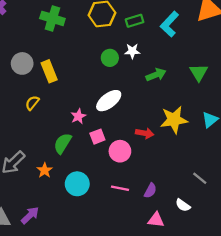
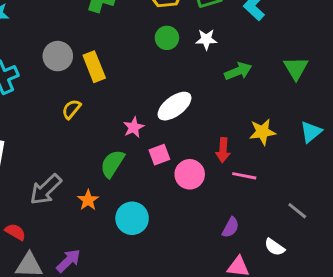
green circle: (110, 58) -> (167, 38), moved
yellow star: (174, 120) -> (262, 132), size x0.7
red arrow: (145, 133) -> (223, 150), turned 84
pink line: (120, 188) -> (244, 176), moved

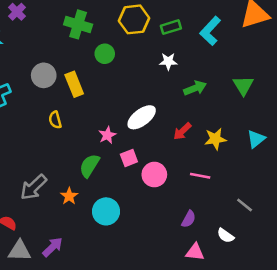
green circle: (167, 38) -> (105, 54), moved
yellow semicircle: (71, 109) -> (55, 120), turned -54
red arrow: (223, 150) -> (182, 131), moved, turned 42

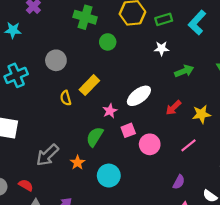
yellow rectangle: (74, 84) -> (89, 85), moved, turned 66
pink line: (200, 176) -> (188, 145), turned -49

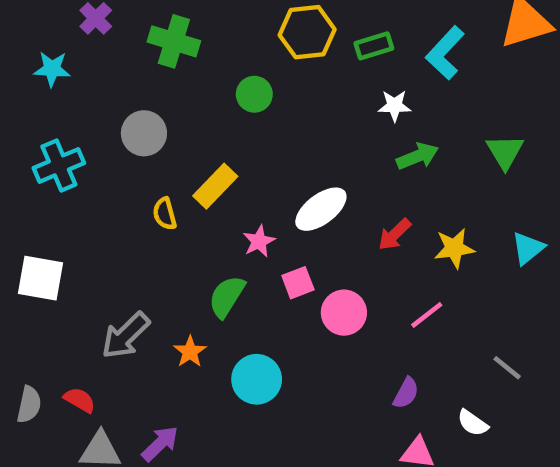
green cross: (85, 17) -> (174, 41), moved
white star: (162, 48) -> (395, 106), moved

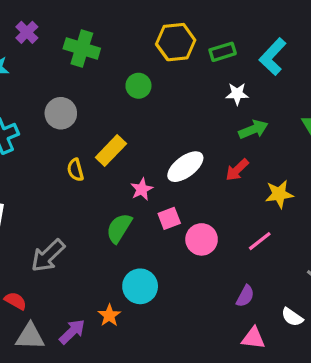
red arrow: (395, 234) -> (237, 170), moved
orange star: (190, 352) -> (109, 315), moved

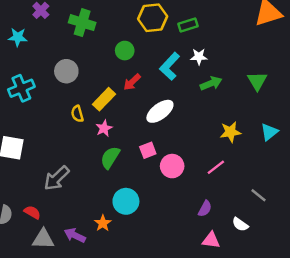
cyan L-shape: (273, 57) -> (170, 66), moved
red arrow: (237, 170) -> (132, 82), moved
pink star: (142, 189) -> (104, 128), moved
purple arrow: (72, 332) -> (75, 235), turned -110

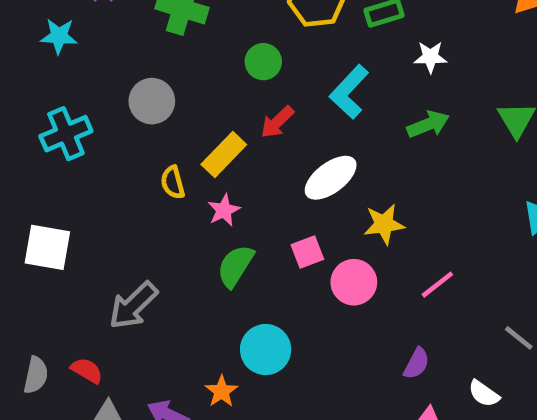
white star: (199, 57) -> (430, 57), moved
yellow star: (230, 132) -> (384, 224), moved

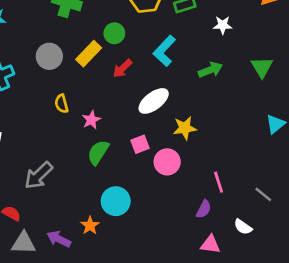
white star: (430, 57) -> (223, 25), moved
yellow rectangle: (224, 155) -> (89, 54), moved
pink line: (437, 285) -> (219, 182), moved, turned -70

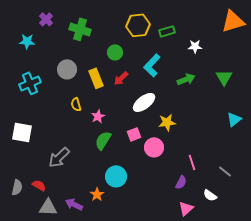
yellow rectangle: (89, 54) -> (96, 78), moved, turned -66
pink triangle: (210, 244) -> (186, 208), turned -49

